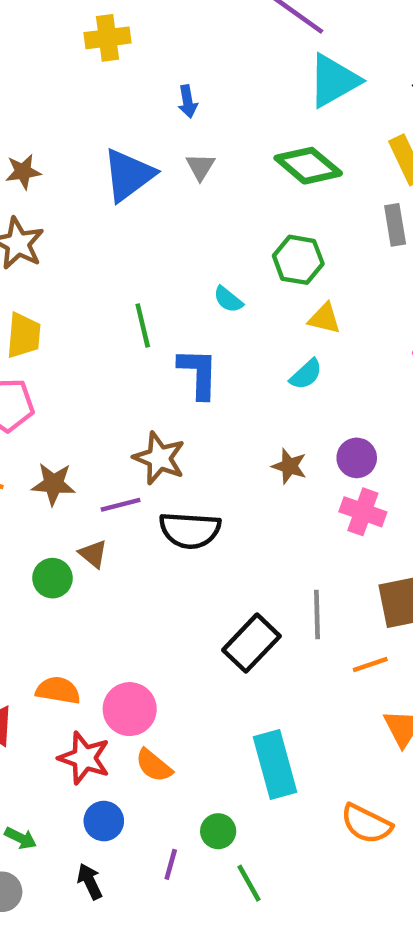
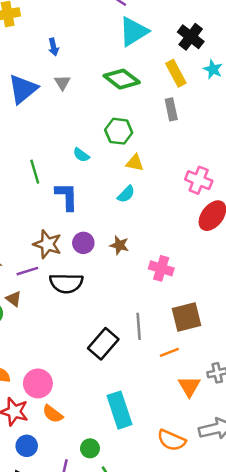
purple circle: (357, 458) -> (83, 243), moved

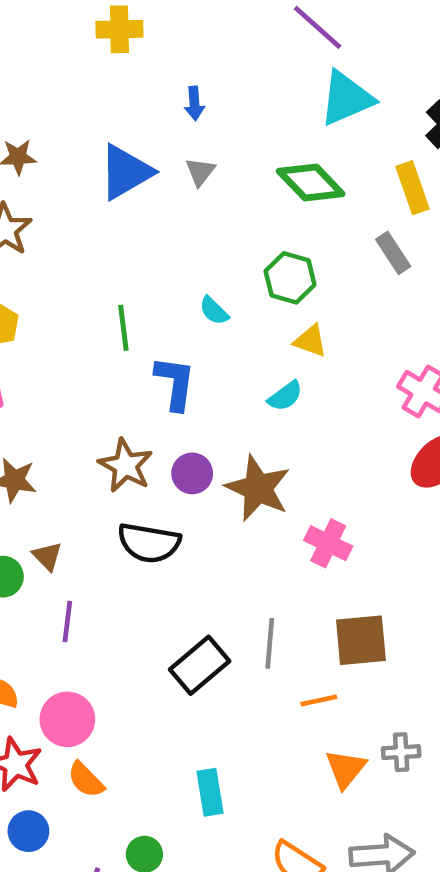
gray rectangle: (171, 109) -> (393, 253), turned -30
brown star: (119, 245) -> (258, 488), size x1.8
purple line: (27, 271) -> (67, 622), moved, turned -75
cyan rectangle: (120, 410) -> (210, 792), size x0.7

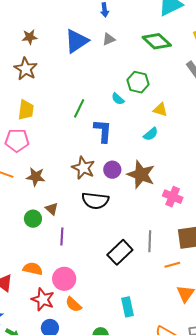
gray triangle: (200, 172) -> (109, 39), turned 32
green hexagon: (290, 278) -> (138, 82), moved
green line: (123, 328) -> (79, 108), turned 36

